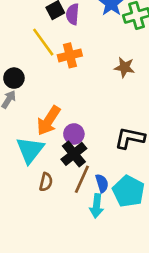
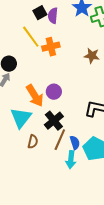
orange arrow: (49, 121) -> (35, 96), turned -65
purple circle: (74, 134) -> (54, 92), moved

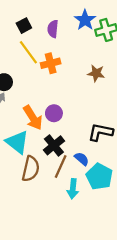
black square: (40, 13) -> (24, 26), moved
cyan triangle: (21, 118) -> (17, 142), turned -30
brown semicircle: (33, 142) -> (31, 169), size x1.6
blue semicircle: (75, 143) -> (82, 159), moved, turned -32

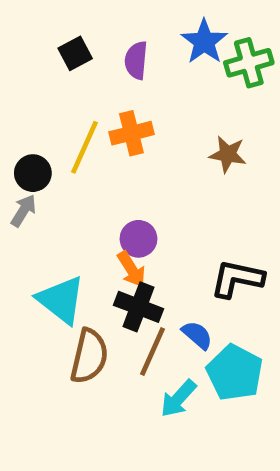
yellow line: (28, 52) -> (85, 147), moved, turned 60
orange arrow: (33, 118) -> (131, 269), moved, size x0.7
black cross: (54, 145) -> (138, 307), turned -30
cyan arrow: (73, 189) -> (178, 398), turned 36

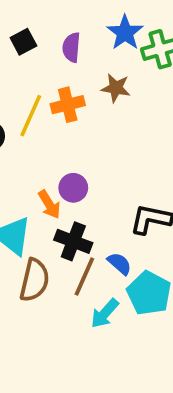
brown star: (228, 154) -> (116, 88), moved
orange arrow: (131, 269) -> (49, 204), moved

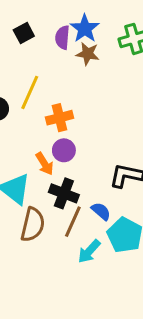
blue star: (125, 33) -> (85, 29), moved
brown star: (116, 88) -> (88, 54), moved
orange cross: (68, 105) -> (59, 118), moved

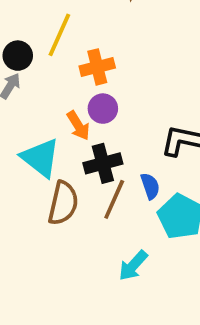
black cross: (64, 193) -> (103, 163), turned -36
blue semicircle: (101, 211) -> (150, 186), turned 30
cyan arrow: (89, 251) -> (133, 266), moved

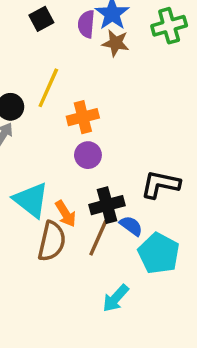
orange arrow: (78, 126) -> (66, 214), moved
black cross: (103, 163) -> (107, 205), moved
blue semicircle: (150, 186) -> (131, 226), turned -35

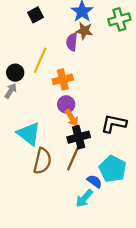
purple semicircle: (86, 24) -> (72, 42), moved
orange arrow: (66, 214) -> (72, 118), moved
blue semicircle: (131, 226) -> (94, 181), moved

